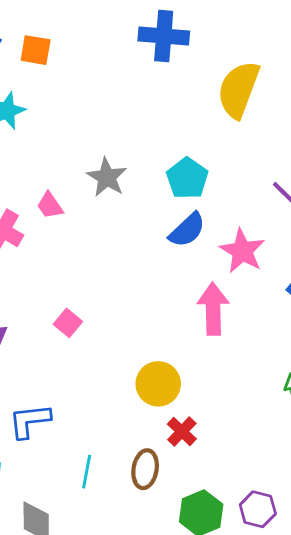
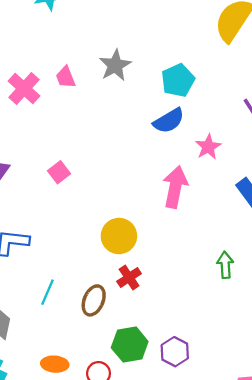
pink star: (242, 251) -> (208, 147), size x0.7

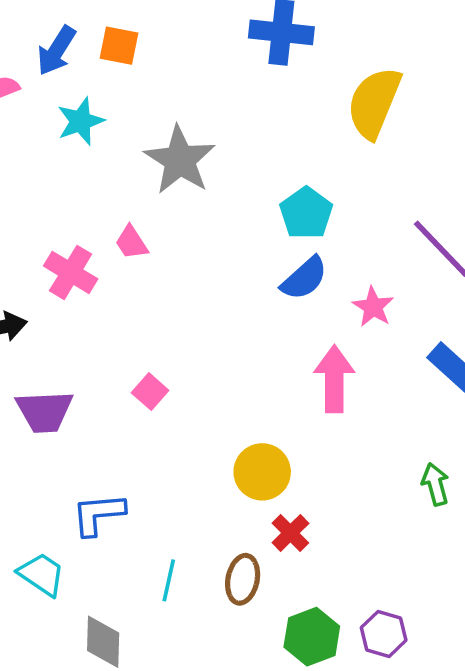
gray star: (115, 65) -> (180, 160), moved, size x1.4

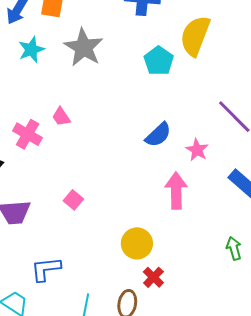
gray star: (180, 160) -> (84, 47), moved
cyan pentagon: (306, 213) -> (159, 61), moved

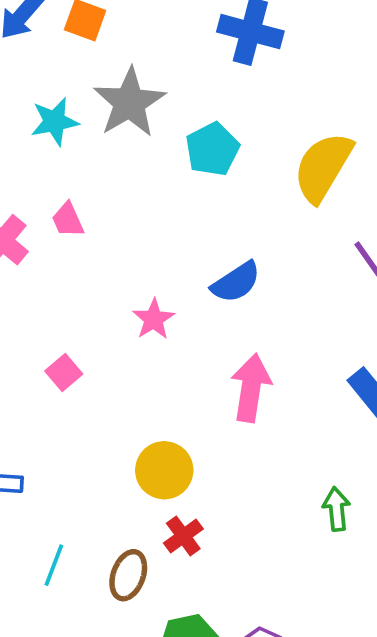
yellow semicircle: (195, 36) -> (323, 167), moved
cyan star: (31, 50) -> (55, 121), moved
cyan pentagon: (159, 61) -> (212, 149), moved
pink star: (197, 150) -> (154, 319), moved

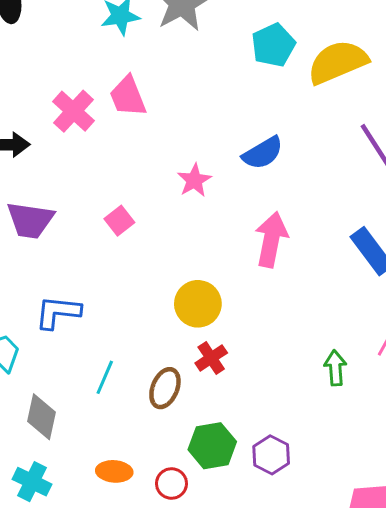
cyan pentagon: (212, 149) -> (273, 45), moved
yellow semicircle: (323, 167) -> (338, 62), turned 34
pink trapezoid: (68, 220) -> (128, 96), size x1.4
green arrow: (336, 509) -> (335, 368), moved

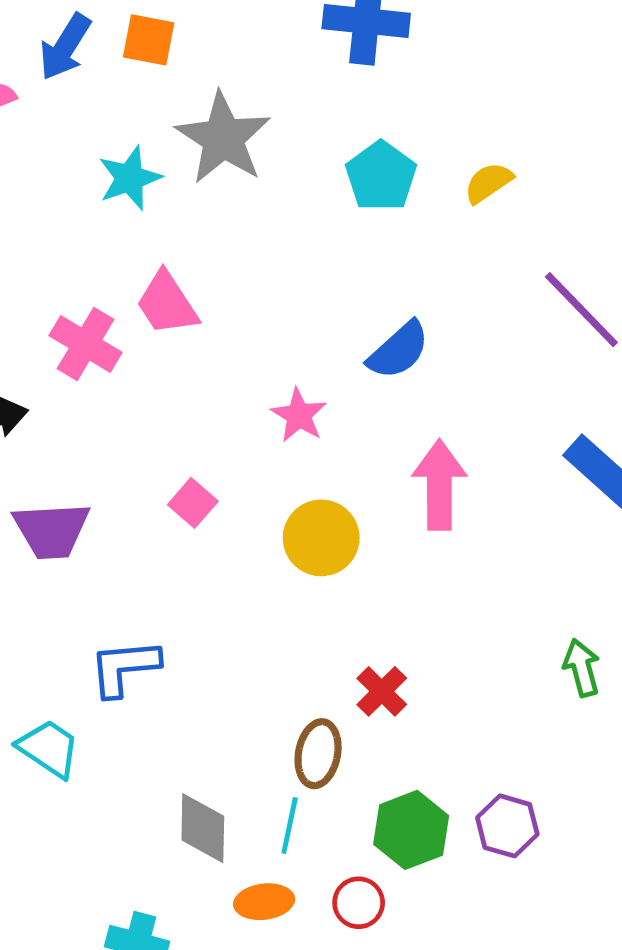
yellow semicircle: (338, 62) -> (488, 183), size x0.5
yellow circle: (198, 304) -> (321, 538), moved
cyan line: (105, 377) -> (290, 825), moved
gray diamond: (42, 417) -> (203, 828), moved

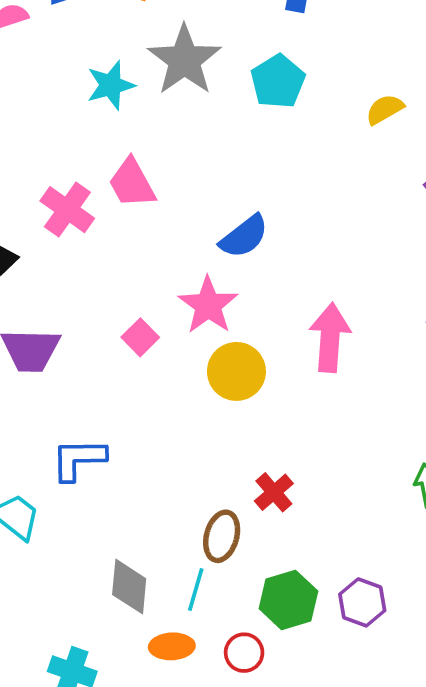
cyan pentagon: (381, 176) -> (278, 81), moved
blue semicircle: (399, 350) -> (244, 237), moved
pink star: (299, 415) -> (208, 305), moved, size x1.4

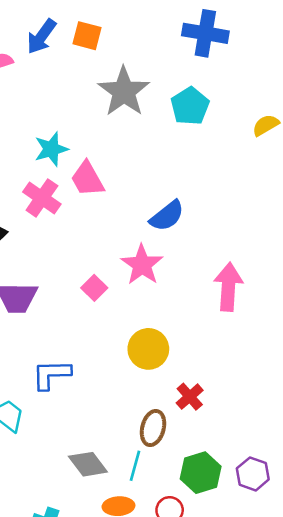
cyan star: (111, 85) -> (51, 149), moved
yellow circle: (236, 371) -> (148, 349), moved
gray diamond: (129, 587) -> (88, 464), turned -42

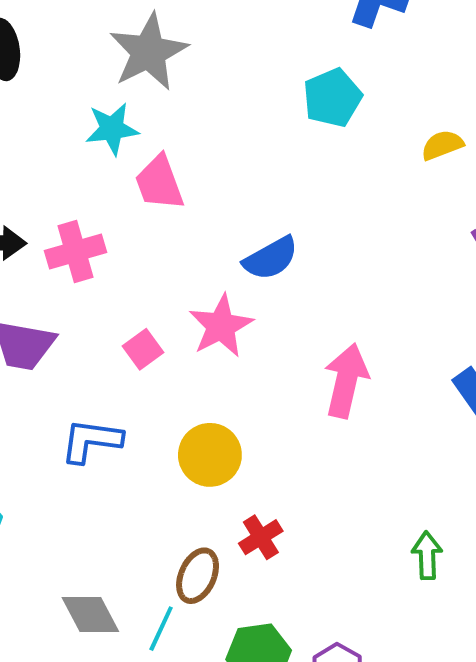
gray star: (124, 92) -> (149, 52), moved
pink cross: (42, 198) -> (75, 252), moved, turned 30
blue L-shape: (51, 374) -> (91, 441), moved

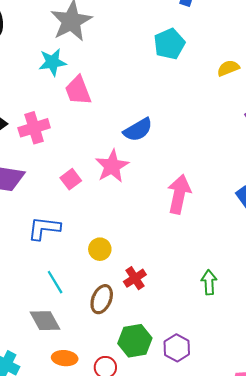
yellow circle: (210, 455) -> (100, 249), moved, size x0.7
green arrow: (427, 555) -> (209, 282), moved
cyan line: (161, 629) -> (55, 282), moved, turned -55

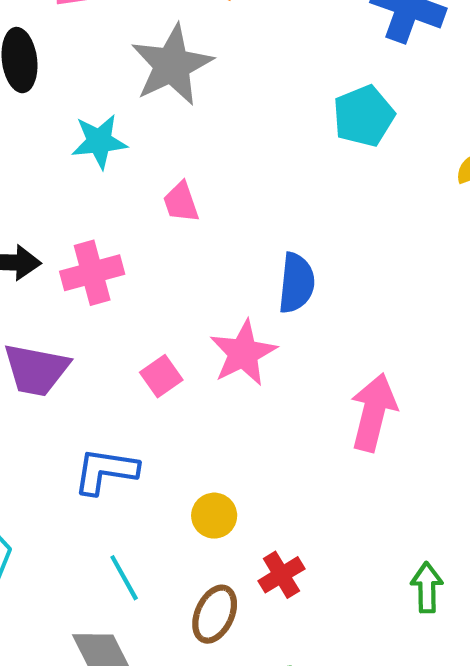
cyan star: (52, 62) -> (99, 141), moved
pink trapezoid: (78, 91) -> (181, 202), size x0.7
blue semicircle: (138, 130) -> (296, 283), turned -56

